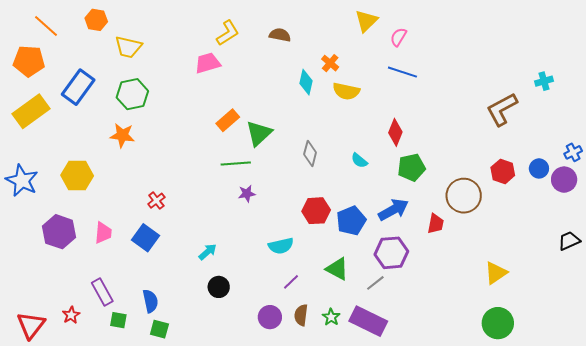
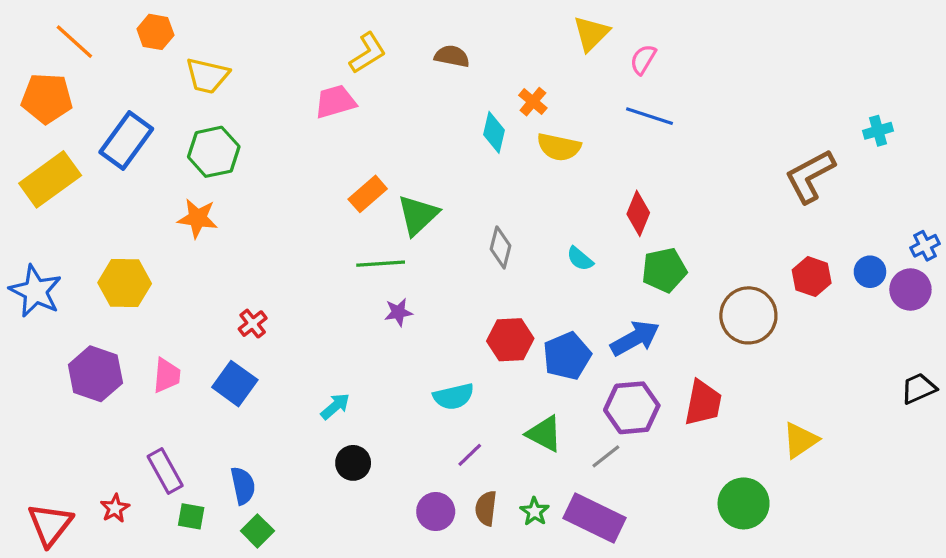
red trapezoid: (436, 224) -> (703, 403), moved, size x1.4
green circle: (498, 323) -> (744, 503), moved
green square: (159, 329) -> (257, 531), turned 30

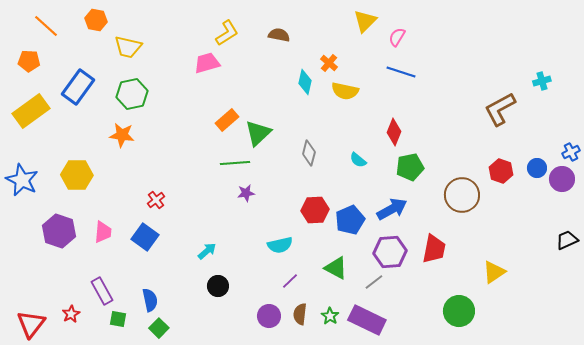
orange pentagon: (47, 98) -> (29, 61), size x0.7

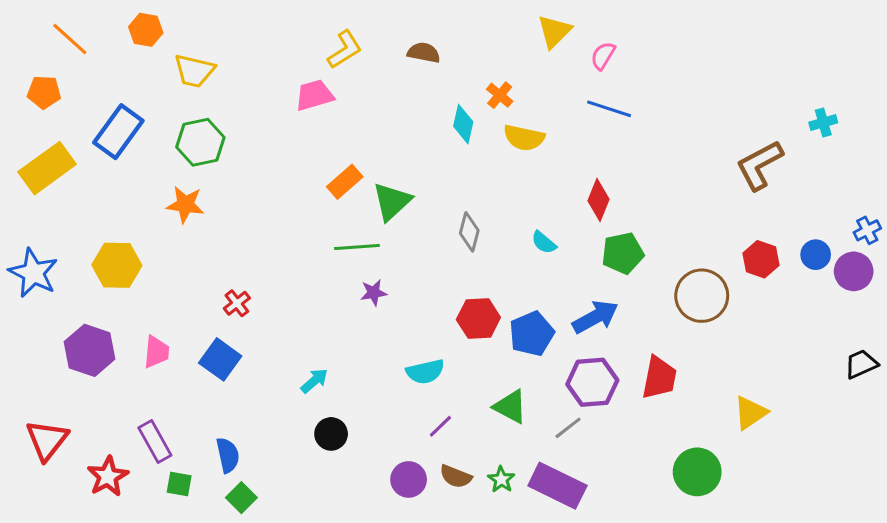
red star: (71, 314) -> (108, 476), size x1.5
brown semicircle: (300, 314) -> (456, 476), turned -75
red triangle: (31, 324) -> (47, 440), moved

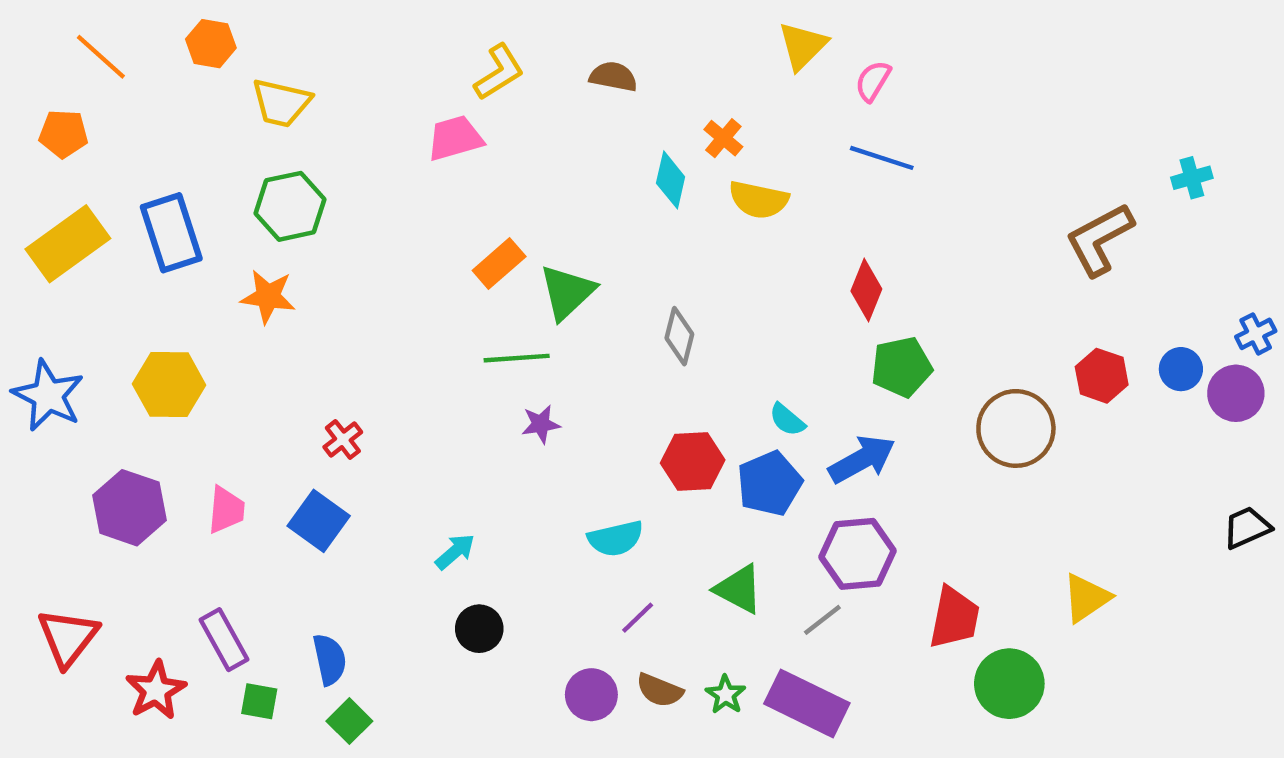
blue rectangle: (118, 132) -> (171, 233), moved, turned -54
cyan semicircle: (544, 243) -> (787, 420), moved
red trapezoid: (659, 378) -> (954, 618), moved

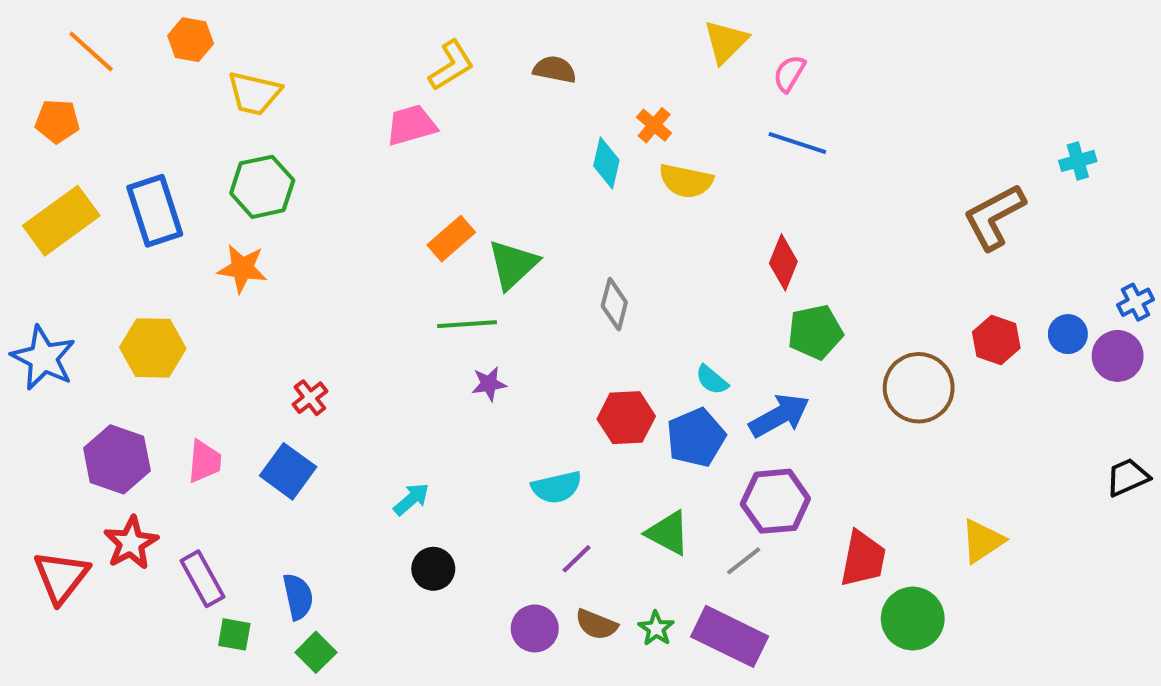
red star: (156, 690) -> (131, 543), moved

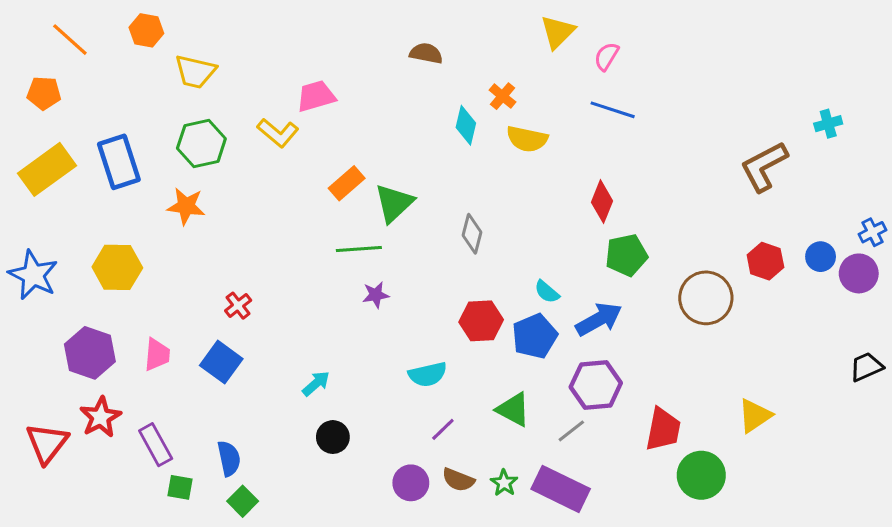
yellow L-shape: (451, 65) -> (278, 133), moved, turned 72

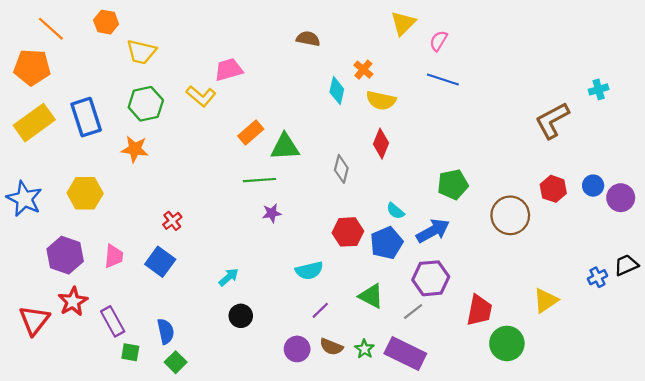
orange pentagon: (44, 93) -> (32, 67), size x1.5
red diamond: (602, 202) -> (381, 144), moved
green triangle: (394, 203) -> (285, 147), turned 40
blue cross: (872, 232) -> (597, 277), moved

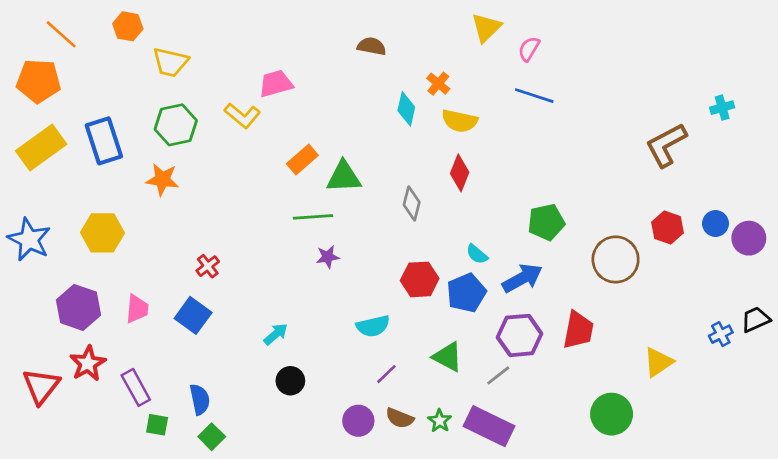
red trapezoid: (479, 310) -> (578, 330), moved

